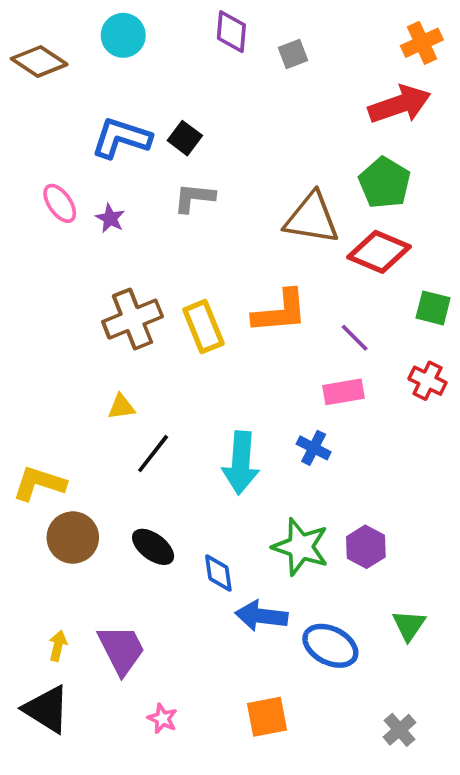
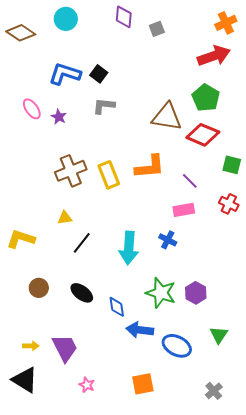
yellow L-shape: (39, 483) -> (21, 239), moved
brown circle: (73, 538) -> (39, 288), size x0.7
yellow arrow: (58, 646) -> (31, 346), turned 77

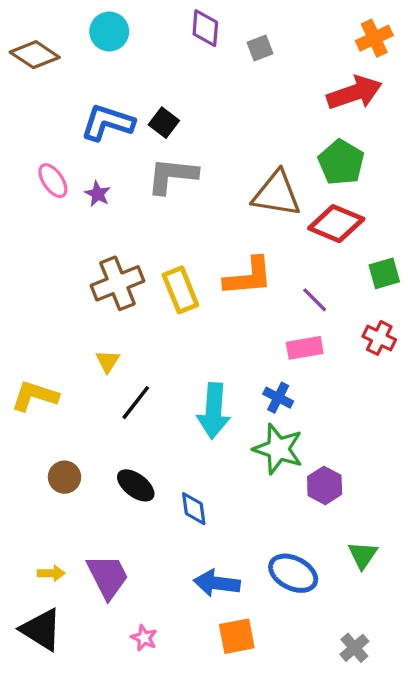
gray L-shape: (104, 106) -> (172, 176), size x1.4
green square: (232, 165) -> (384, 273), turned -30
yellow triangle: (65, 218) -> (108, 361), turned -49
green star: (161, 293) -> (278, 449), moved
blue arrow: (140, 330) -> (217, 583), moved

